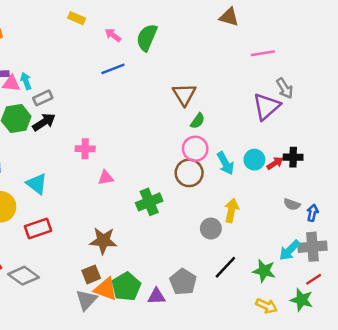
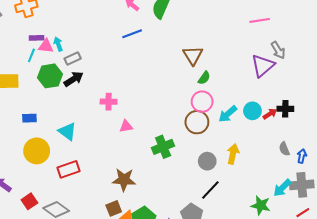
cyan arrow: (225, 163) -> (228, 114), turned 78
gray semicircle: (292, 204) -> (284, 149), turned 48
gray circle: (211, 229) -> (207, 161), moved
black line: (225, 267) -> (210, 190), moved

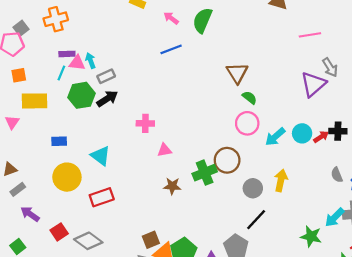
green semicircle: (204, 78) -> (249, 98), turned -88
brown circle: (197, 122) -> (227, 160), moved
brown star: (124, 180) -> (172, 186), moved, size x0.7

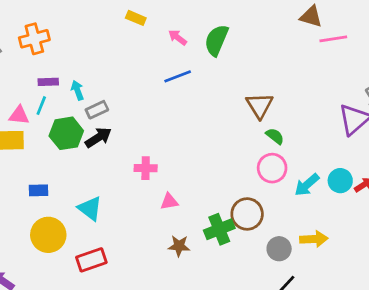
pink line: (310, 35) -> (333, 39), moved
pink triangle: (77, 63) -> (19, 115), moved
yellow arrow: (281, 180) -> (314, 239), turned 75

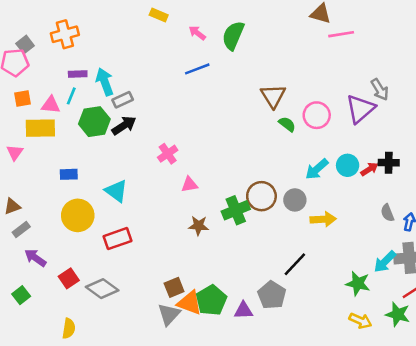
cyan arrow: (77, 90) -> (105, 82), size x1.5
pink cross: (146, 168) -> (168, 154), turned -36
pink circle: (272, 168) -> (317, 115), moved
gray circle: (279, 249) -> (295, 200), moved

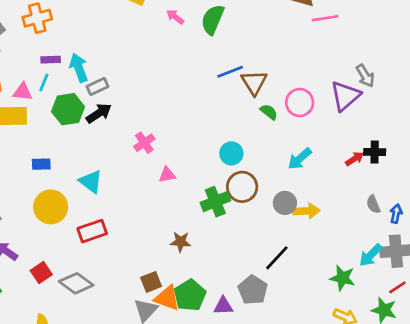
blue line: (197, 69) -> (230, 72), moved
cyan circle: (348, 165) -> (231, 153), moved
gray circle: (295, 200) -> (285, 203), moved
brown star: (199, 226) -> (180, 242), moved

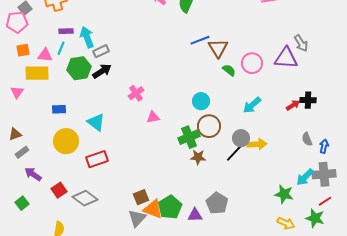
purple triangle: (345, 96) -> (286, 58), turned 45
brown star: (180, 242) -> (198, 157), moved
black line: (277, 258) -> (235, 152), moved

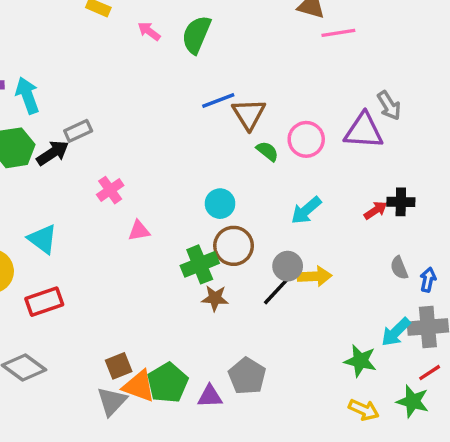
gray rectangle: (101, 51) -> (78, 131), moved

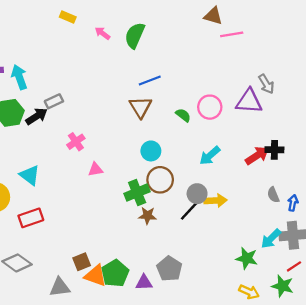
brown triangle: (249, 114) -> (140, 107), moved
red arrow: (376, 210) -> (257, 156), size x1.5
gray triangle: (112, 401) -> (60, 287), moved, turned 40

